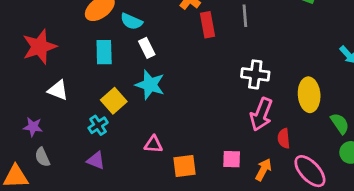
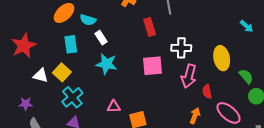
red rectangle: (208, 25) -> (150, 27), moved
yellow square: (114, 101) -> (62, 72), moved
cyan cross: (98, 125) -> (72, 97), size x1.5
pink square: (232, 159) -> (153, 66), moved, size x1.5

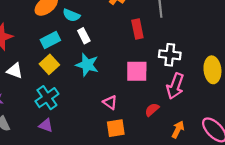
cyan rectangle: (71, 44) -> (50, 40), turned 66
yellow square: (62, 72) -> (49, 64), moved
red semicircle: (207, 92) -> (152, 110), moved, turned 56
pink triangle: (114, 106) -> (110, 102), moved, turned 32

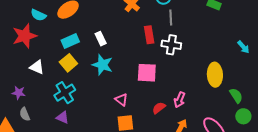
cyan semicircle: (71, 15) -> (38, 15), moved
white cross: (170, 55) -> (171, 45), moved
pink arrow: (175, 86) -> (180, 100), moved, size x0.7

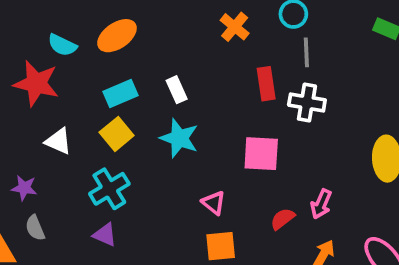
red star: (25, 36) -> (36, 83), turned 30

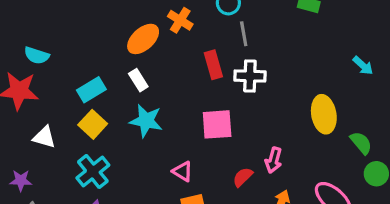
orange ellipse: (117, 36) -> (143, 39), moved

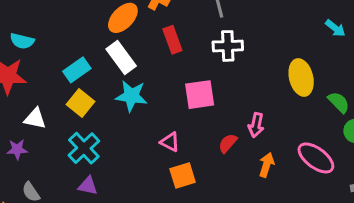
red rectangle: (213, 65) -> (172, 40), moved
white rectangle: (138, 80) -> (121, 58), size x1.5
purple star: (21, 180) -> (17, 149), moved

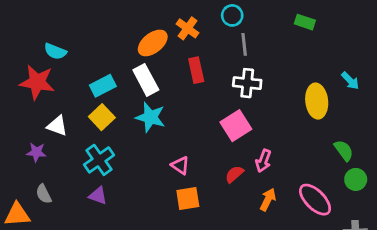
yellow ellipse: (301, 78) -> (317, 101), moved
pink square: (200, 95) -> (236, 126), moved, turned -32

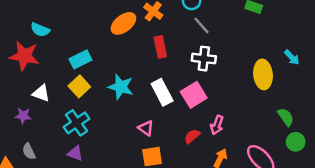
gray line: (244, 44) -> (202, 25), turned -36
white rectangle: (146, 80) -> (162, 92), moved

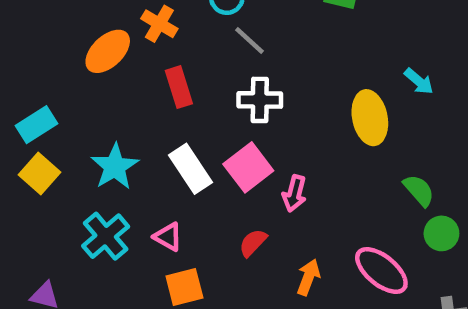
cyan star: (121, 87) -> (115, 167), turned 30
cyan cross: (77, 123) -> (106, 236), moved
pink arrow: (217, 125) -> (294, 193), moved

